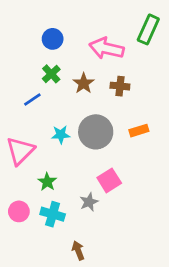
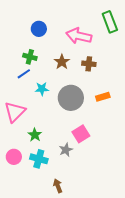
green rectangle: (148, 29) -> (110, 22), turned -45
green cross: (51, 74) -> (30, 57), moved, turned -32
cyan star: (61, 135) -> (42, 89), moved

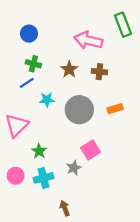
blue circle: (39, 29) -> (29, 34), moved
cyan cross: (39, 159) -> (43, 178), turned -30

